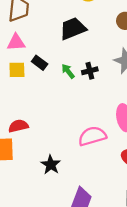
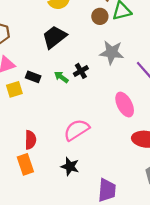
red semicircle: (18, 126) -> (30, 140), turned 120
pink semicircle: (92, 136) -> (76, 130), moved

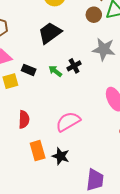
red semicircle: (30, 140) -> (24, 119), moved
orange rectangle: (25, 164) -> (38, 151), moved

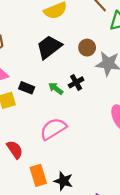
brown circle: (94, 15) -> (87, 48), moved
red semicircle: (24, 119) -> (15, 150), moved, turned -36
pink semicircle: (68, 122) -> (53, 129), moved

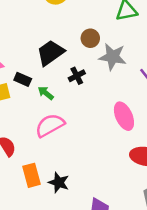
black trapezoid: (49, 47) -> (51, 53), moved
green arrow: (56, 88) -> (46, 93), moved

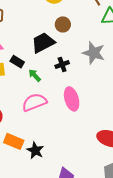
brown circle: (90, 38) -> (63, 24), moved
pink ellipse: (124, 116) -> (72, 99), moved
orange rectangle: (31, 175) -> (14, 141), turned -60

